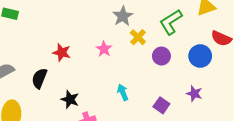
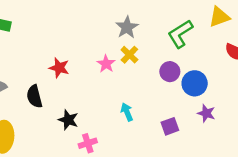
yellow cross: (138, 37) -> (129, 55), moved
blue circle: (200, 56) -> (195, 83), moved
black semicircle: (39, 78) -> (34, 96), turned -36
purple square: (161, 105) -> (170, 126), turned 35

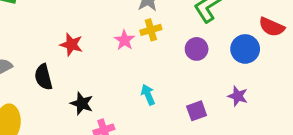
yellow cross: (129, 55) -> (151, 30), turned 30
blue circle: (195, 83) -> (245, 49), moved

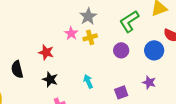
pink star: (124, 40) -> (71, 33), moved
red star: (71, 45) -> (46, 52), moved
black star: (82, 103) -> (50, 79), moved

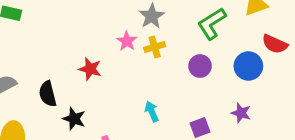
black star: (50, 79) -> (74, 119), moved

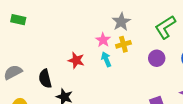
cyan arrow: (152, 111) -> (106, 59), moved

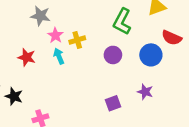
gray star: (121, 22) -> (40, 16), moved, turned -30
green L-shape: (165, 27) -> (122, 22), turned -30

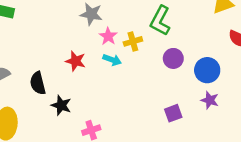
green L-shape: (122, 22) -> (160, 21), moved
blue circle: (151, 55) -> (207, 70), moved
cyan arrow: (59, 56) -> (112, 60), turned 133

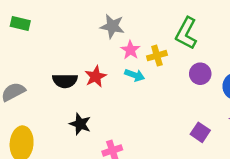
red star: (76, 61) -> (96, 77), turned 30
black semicircle: (38, 83) -> (65, 81), moved, turned -75
purple square: (173, 113) -> (200, 132), turned -36

